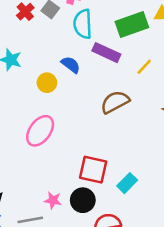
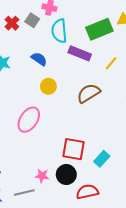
blue semicircle: (71, 65) -> (39, 59), moved
yellow circle: (47, 83) -> (48, 86), moved

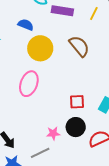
yellow circle: (48, 86) -> (40, 48), size x1.6
brown semicircle: (89, 93) -> (79, 46), turned 95
red square: (74, 149) -> (77, 102), size x0.7

